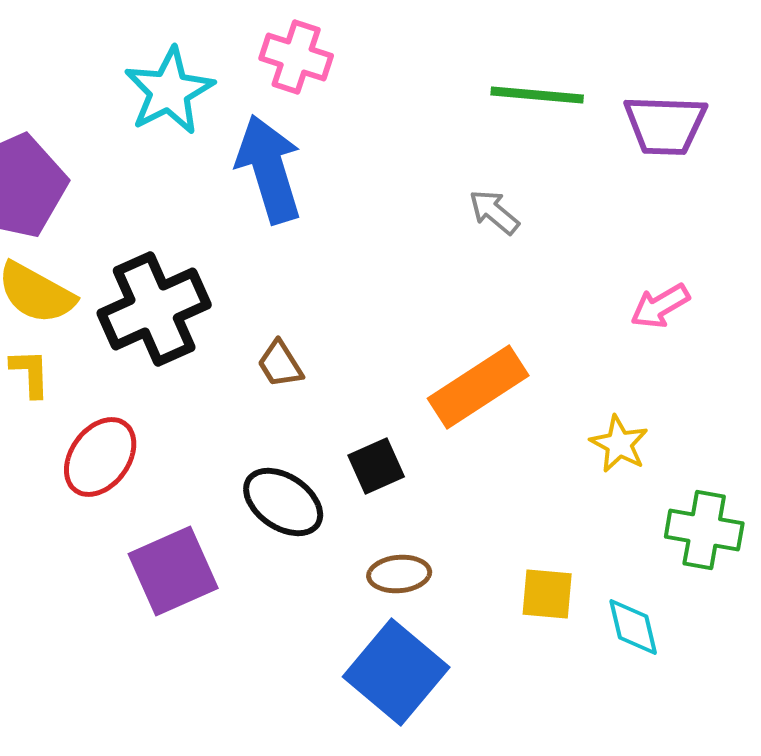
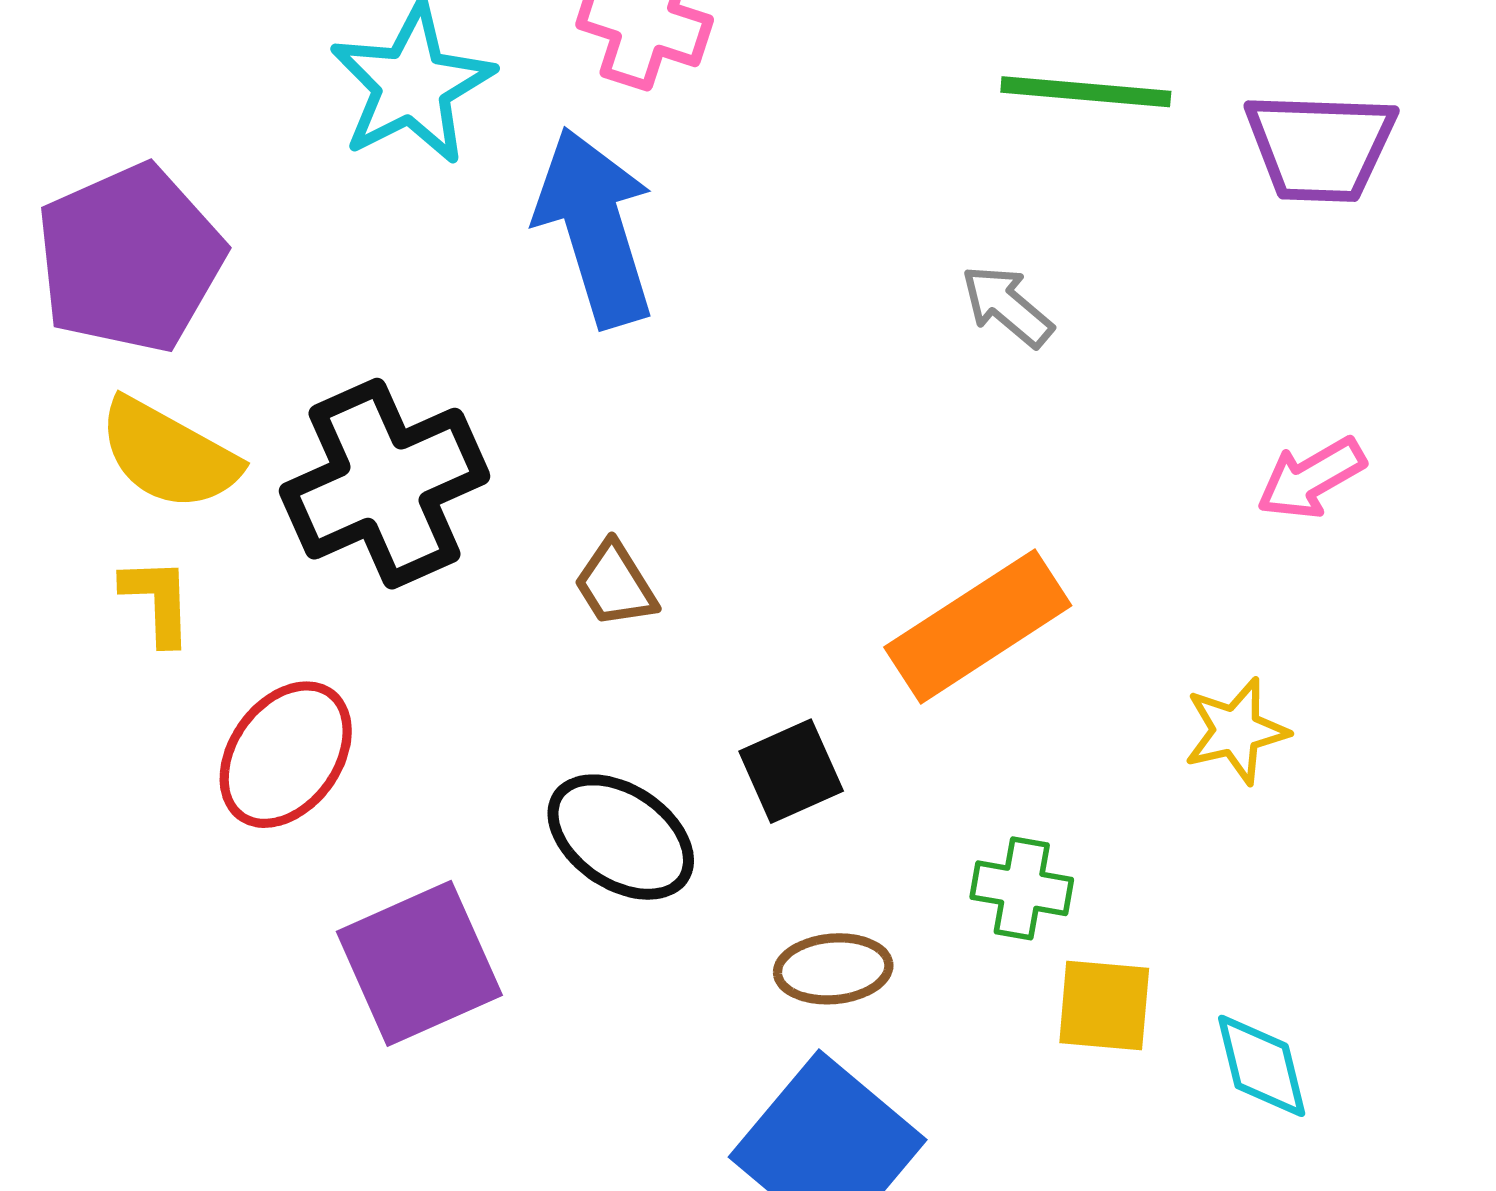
yellow star: (619, 444) -> (1236, 731), turned 30
green cross: (704, 530) -> (1022, 888), moved, size x0.7

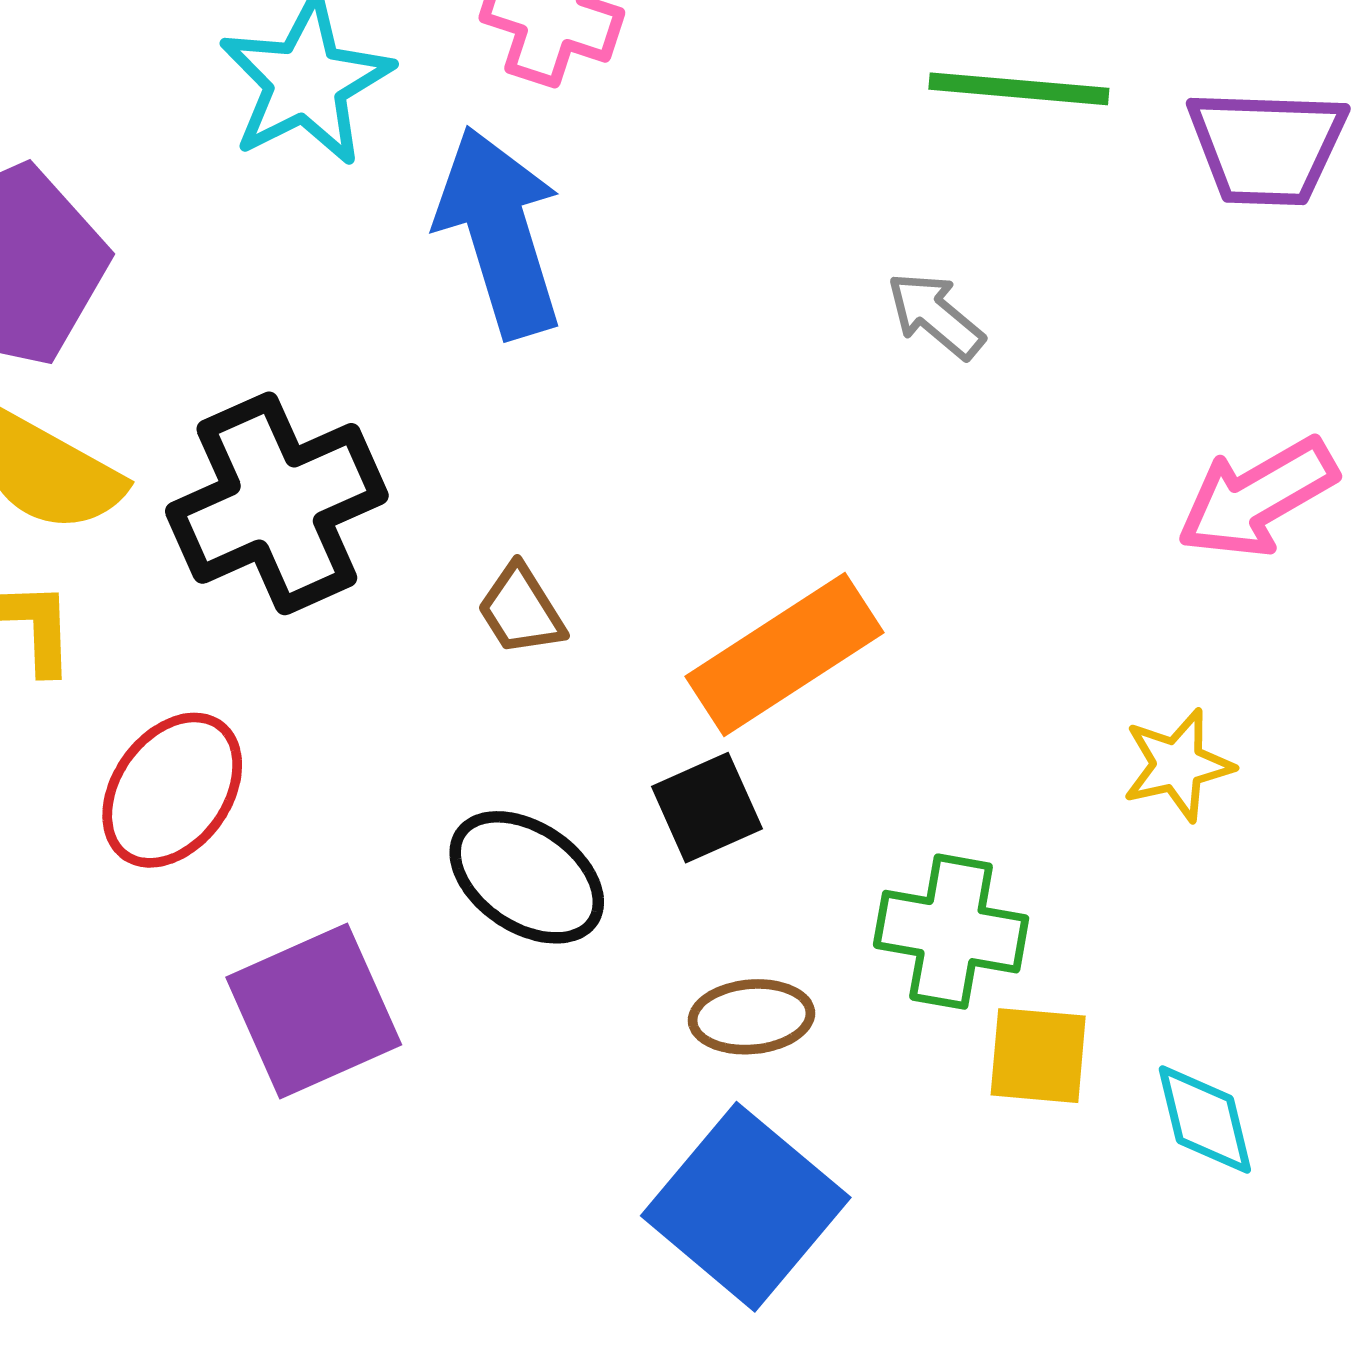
pink arrow: (1311, 478) -> (1257, 498), size x1.4
orange rectangle: (978, 626) -> (784, 655), moved
green cross: (1022, 888) -> (951, 932), size x1.4

